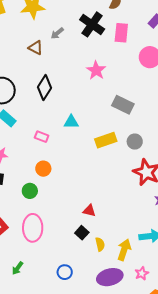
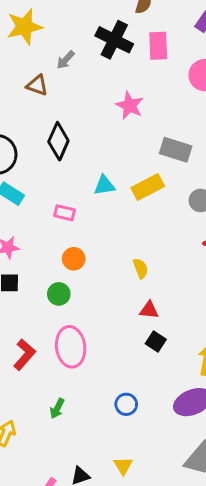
yellow rectangle: (106, 140) -> (148, 187), moved
black square: (82, 233) -> (156, 341), moved
yellow semicircle: (100, 244) -> (141, 268), moved

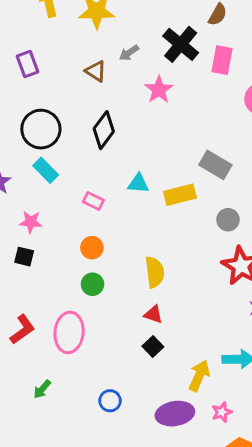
pink star: (130, 105) -> (159, 90), moved
yellow semicircle: (141, 268) -> (155, 272), size x1.5
green circle: (59, 294) -> (93, 284), moved

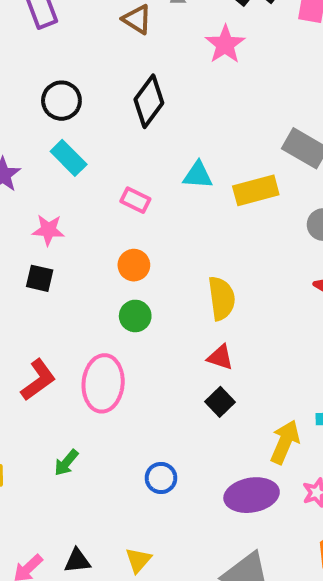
black circle: (41, 129) -> (61, 101), size x0.7

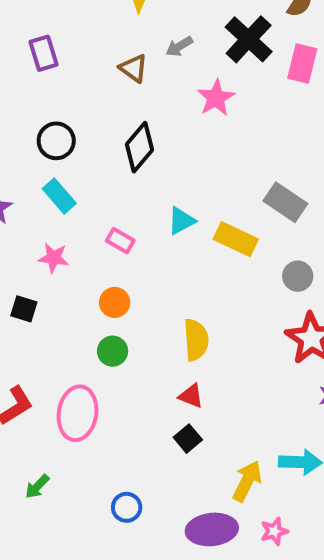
cyan triangle: (198, 175) -> (181, 221), turned -36
yellow rectangle: (256, 190) -> (236, 239), turned 36
pink star: (48, 230) -> (54, 258), moved

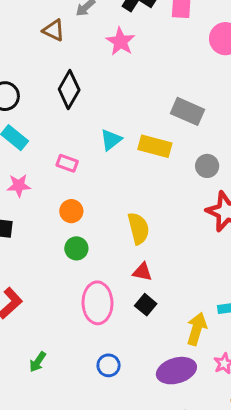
pink ellipse: (78, 413) -> (97, 303), moved

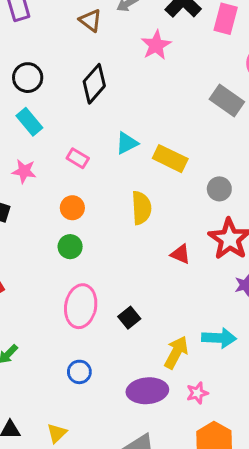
gray rectangle: (188, 111) -> (227, 101), moved
yellow semicircle: (138, 228) -> (141, 208), moved
red triangle: (142, 272) -> (180, 254), moved

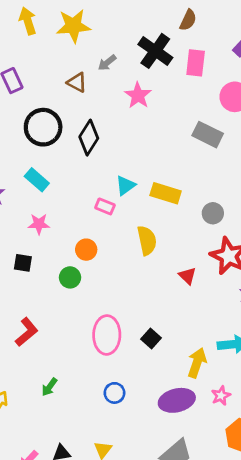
black circle: (28, 78) -> (43, 127), moved, size x1.4
pink rectangle: (78, 158) -> (105, 206), moved
green circle: (70, 247) -> (70, 277), moved
red triangle: (180, 254) -> (187, 276), turned 30

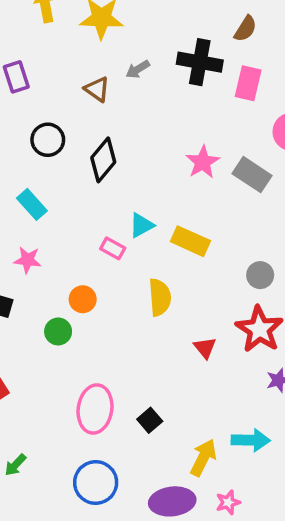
black cross: (155, 51) -> (200, 62), turned -32
pink star: (138, 95) -> (203, 162), moved
black circle: (43, 127) -> (48, 140), size x0.7
gray circle: (213, 213) -> (260, 275), moved
blue circle: (114, 393) -> (96, 483), size x1.6

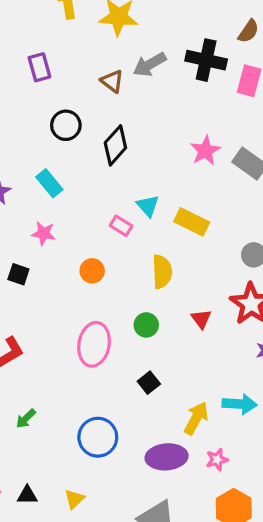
gray arrow: (138, 69) -> (150, 64), size x1.5
cyan triangle: (142, 225) -> (148, 206), turned -45
green circle: (58, 331) -> (146, 325), moved
pink ellipse: (95, 409) -> (94, 344), moved

